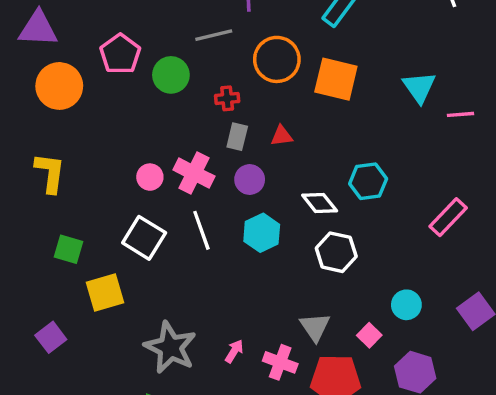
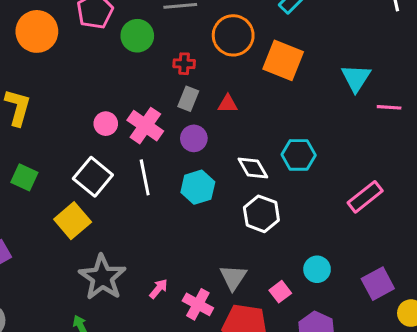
yellow square: (105, 293) -> (73, 221), moved, turned -32

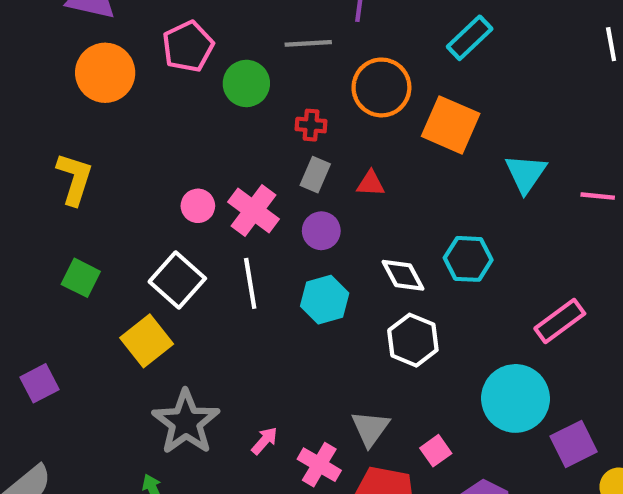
cyan triangle: (356, 78) -> (526, 173), moved
cyan circle: (317, 269) -> (516, 398), moved, size x1.8

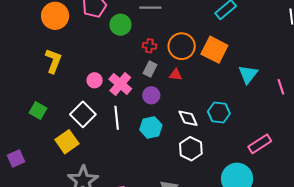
orange circle: (381, 87) -> (182, 46), moved
yellow L-shape: (75, 179) -> (53, 61), moved
pink line: (598, 196) -> (281, 87), turned 63

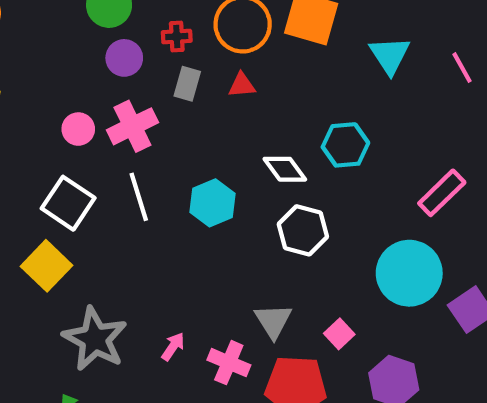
pink cross: (120, 84) -> (132, 126), turned 35
purple circle: (151, 95) -> (124, 58), moved

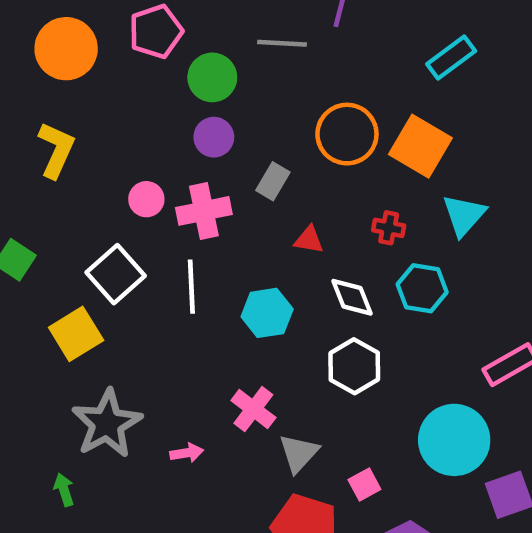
red cross: (177, 37) -> (389, 228), moved
cyan triangle: (390, 55) -> (464, 215), moved
red triangle: (242, 85) -> (309, 240), moved
pink arrow: (173, 347) -> (187, 453), turned 32
pink cross: (229, 363) -> (253, 409), moved

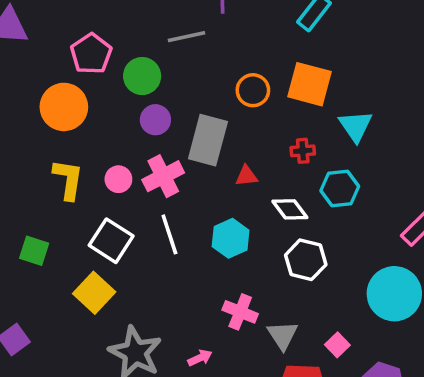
orange circle: (66, 49) -> (64, 107), moved
orange circle: (347, 134) -> (253, 90), size x0.7
yellow L-shape: (56, 150) -> (68, 179), moved
gray rectangle: (273, 181) -> (208, 140), size x1.8

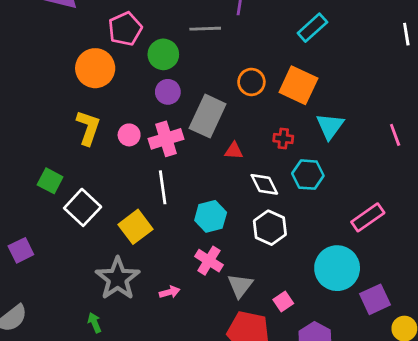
cyan hexagon: (231, 238) -> (211, 216), moved
white square: (111, 241) -> (83, 207), moved
yellow square: (94, 293) -> (136, 227), moved

